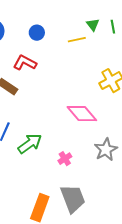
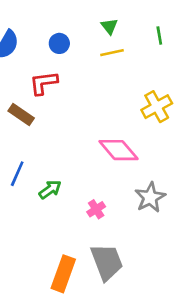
green triangle: (93, 25) -> (109, 26), moved
red L-shape: (25, 63) -> (44, 83), turned -35
green arrow: (30, 144) -> (50, 190), size x0.7

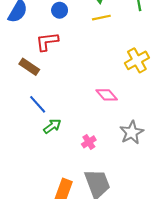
pink diamond: (119, 150) -> (107, 95), size x0.7
blue line: (17, 174) -> (38, 104), moved, turned -66

